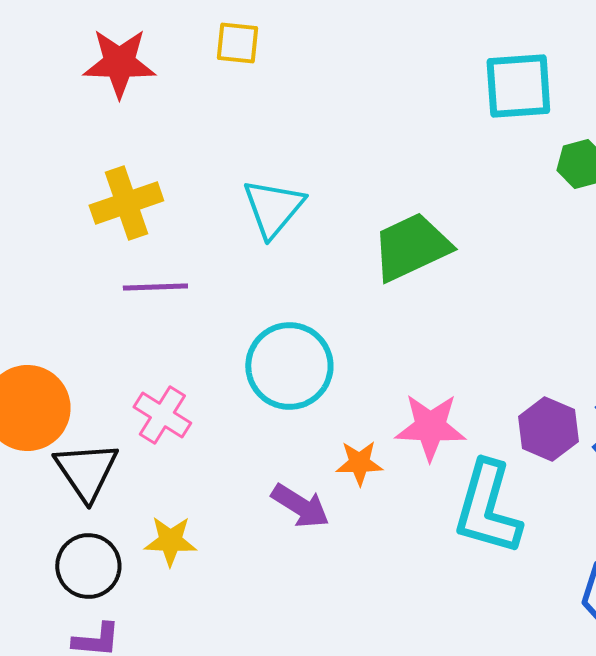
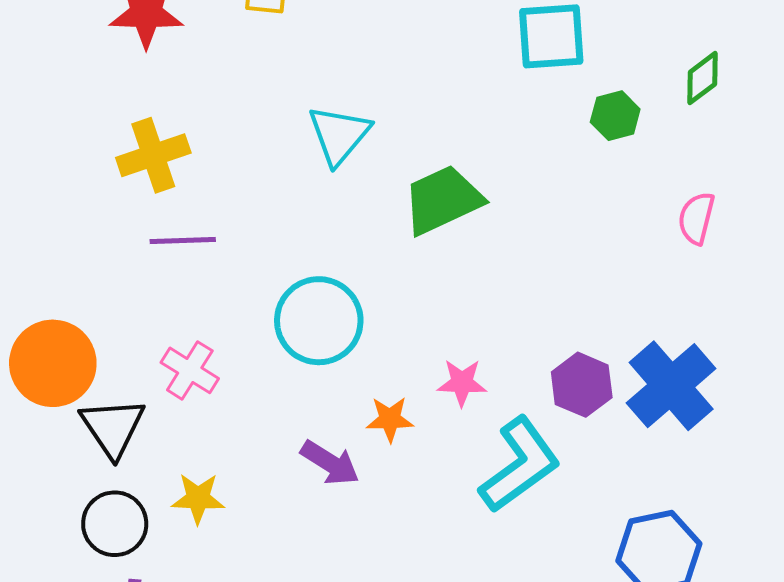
cyan triangle: (273, 208) -> (339, 135), moved
pink star: (430, 427) -> (462, 383), size x0.7
cyan L-shape: (487, 508) -> (520, 465), turned -142

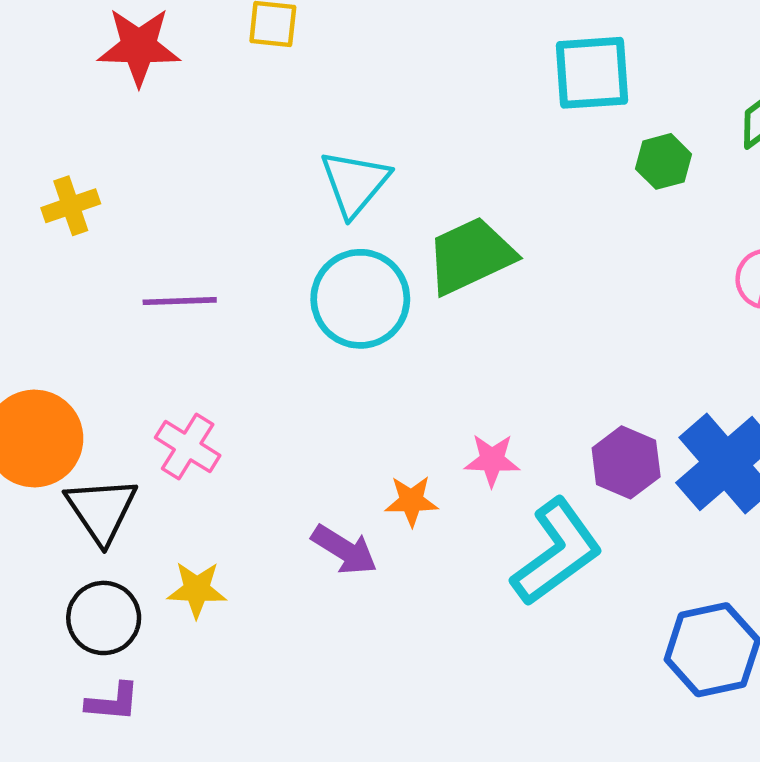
yellow cross: (153, 155) -> (71, 206), moved, size x0.7
cyan circle: (319, 321) -> (360, 299), moved

